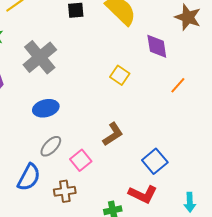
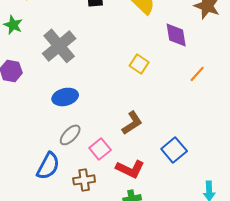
red L-shape: (143, 194) -> (130, 169), moved

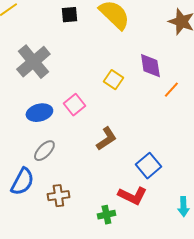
purple diamond: (176, 35) -> (150, 66), moved
pink square: (100, 149) -> (74, 105), moved
red L-shape: (130, 169) -> (132, 196), moved

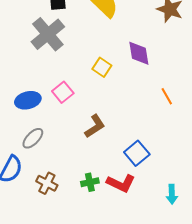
gray cross: (33, 62) -> (48, 34), moved
orange line: (171, 90) -> (167, 96), moved, turned -72
brown cross: (58, 196) -> (47, 183), turned 35
green cross: (106, 215) -> (90, 182), moved

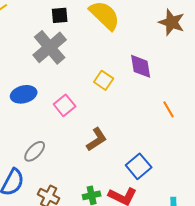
blue ellipse: (28, 100) -> (24, 94), moved

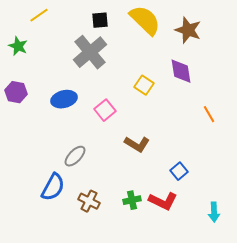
brown star: (172, 22) -> (188, 30), moved
brown L-shape: (97, 139) -> (137, 144), turned 65
blue square: (139, 166) -> (179, 171), size x0.7

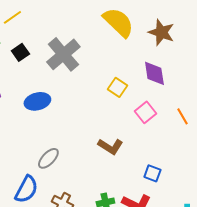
black square: (100, 20) -> (20, 52), moved, turned -30
pink square: (105, 110) -> (145, 112), moved
blue square: (179, 171) -> (152, 173), turned -30

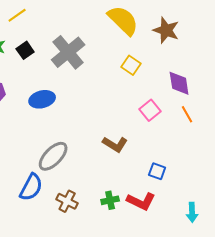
purple diamond: (154, 73) -> (179, 83), moved
yellow square: (117, 87) -> (131, 65), moved
gray ellipse: (48, 158) -> (53, 156), size x1.4

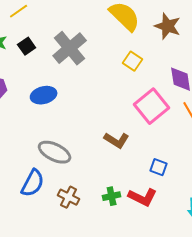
pink square: (150, 110) -> (152, 106), size x1.6
gray ellipse: (53, 156) -> (55, 152), turned 72

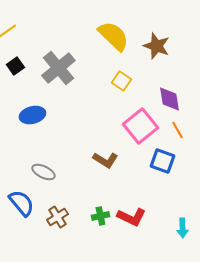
gray ellipse: (55, 152) -> (43, 172), size x0.7
blue square: (159, 167) -> (162, 161), moved, size x1.4
blue semicircle: (33, 183) -> (21, 203), turned -68
brown cross: (69, 197) -> (57, 217), turned 30

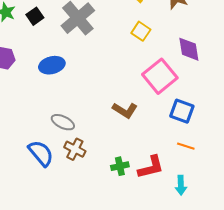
orange line: (177, 130) -> (186, 146), moved, turned -42
brown cross: (57, 217) -> (75, 149), moved, turned -30
red L-shape: (131, 217) -> (151, 167), turned -40
cyan arrow: (182, 228) -> (181, 185), moved

